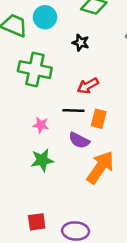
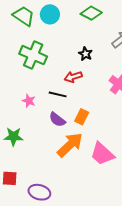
black star: (81, 43) -> (85, 54), moved
orange rectangle: (99, 119) -> (82, 117), moved
green star: (42, 160) -> (13, 137), moved

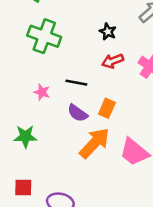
red arrow: (73, 77) -> (113, 61), moved

